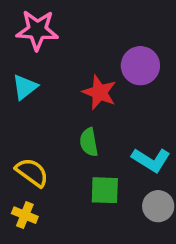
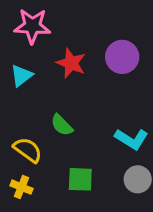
red star: (100, 92) -> (71, 63), moved
green semicircle: (89, 142) -> (62, 125), moved, turned -35
green square: (105, 190) -> (80, 179), moved

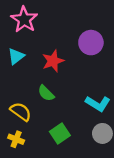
pink star: (32, 26) -> (24, 20), turned 30
red star: (71, 63) -> (53, 61), moved, turned 30
green square: (80, 179) -> (60, 133), turned -36

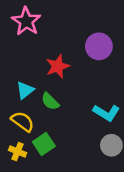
cyan triangle: (16, 56) -> (25, 90), moved
green square: (60, 133) -> (44, 144), moved

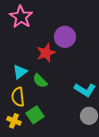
purple circle: (99, 46) -> (65, 37), moved
yellow semicircle: (23, 121) -> (18, 97), turned -132

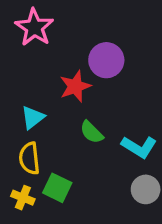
green semicircle: (40, 81) -> (92, 132), moved
green square: (35, 115) -> (57, 188), turned -30

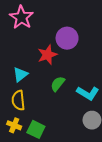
green semicircle: (92, 132) -> (58, 84), turned 84
green square: (57, 188) -> (36, 129), moved

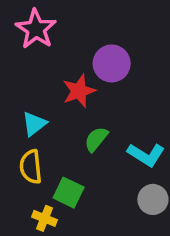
yellow cross: (14, 125) -> (45, 218), moved
green square: (36, 129) -> (69, 193), moved

